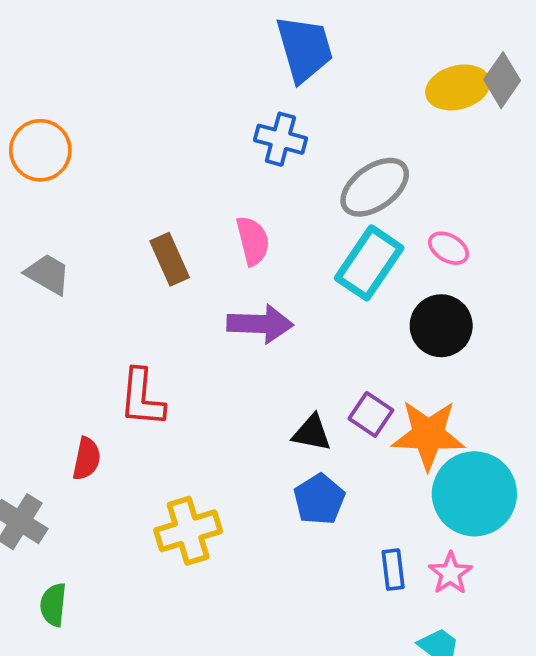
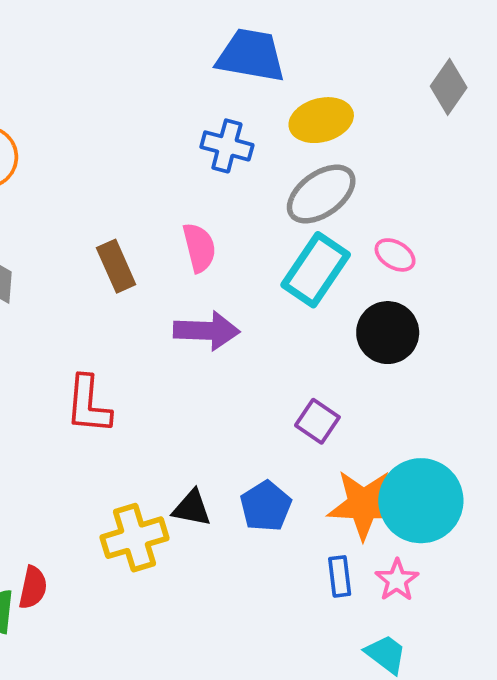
blue trapezoid: (304, 49) -> (251, 55), turned -64
yellow ellipse: (458, 87) -> (321, 120), moved
black triangle: (312, 433) -> (192, 508), moved
orange star: (428, 435) -> (364, 504), moved
red semicircle: (87, 459) -> (33, 588), moved

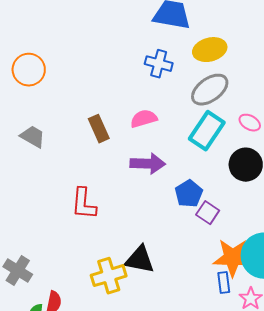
pink semicircle: (199, 248) -> (144, 119), turned -92
blue pentagon: (266, 506) -> (189, 194), moved
black triangle: (192, 508) -> (140, 260), size x1.4
blue rectangle: (340, 576) -> (224, 283), moved

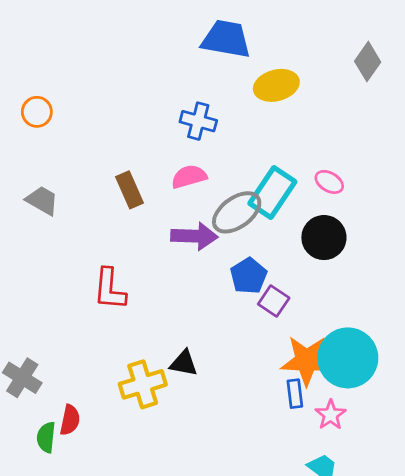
blue cross: (159, 64) -> (198, 121), moved
orange circle: (29, 70) -> (37, 112), size x0.7
gray ellipse: (210, 90) -> (237, 212), moved
black triangle: (140, 260) -> (184, 363), size x0.7

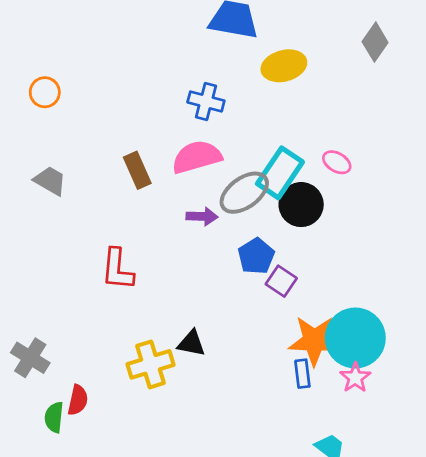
pink semicircle: (189, 177) -> (197, 157), size x1.4
purple arrow: (194, 236) -> (202, 216), size x0.7
black circle: (324, 238) -> (301, 205), moved
pink star: (331, 415) -> (355, 378), moved

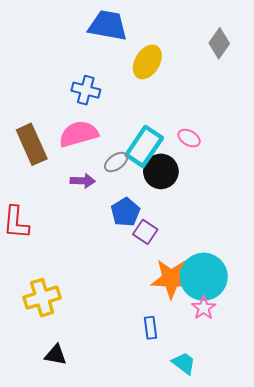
yellow ellipse: (284, 66) -> (147, 62), turned -44
brown rectangle: (137, 170) -> (32, 144), size x1.4
gray ellipse: (244, 193) -> (116, 162), size x0.6
black triangle: (191, 343) -> (56, 355), moved
blue rectangle: (302, 374) -> (150, 328), moved

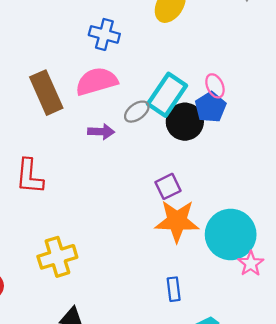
pink ellipse: (189, 138) -> (215, 86), turned 35
blue pentagon: (125, 212) -> (211, 107), moved
purple square: (145, 232) -> (168, 186), turned 30
orange star: (171, 279) -> (177, 221), moved
pink star: (204, 308) -> (251, 264), moved

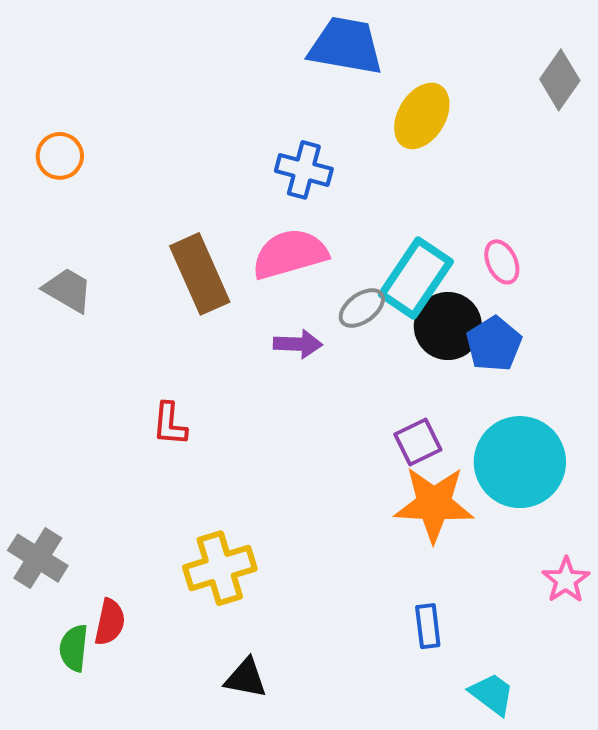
blue pentagon: (211, 107) -> (494, 344), moved
red L-shape: (29, 176) -> (170, 424), size x0.7
cyan circle: (231, 234) -> (520, 462), moved

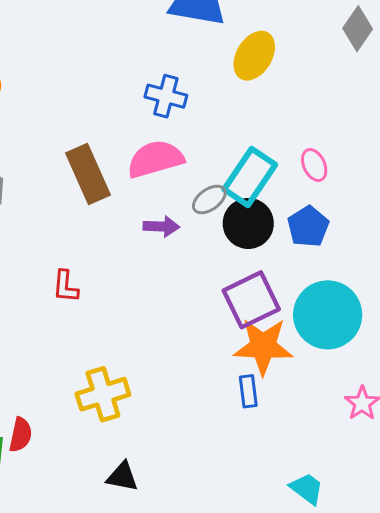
black circle: (448, 326) -> (248, 223), moved
purple square: (418, 442) -> (251, 300), size x1.6
blue rectangle: (428, 626) -> (248, 391), moved

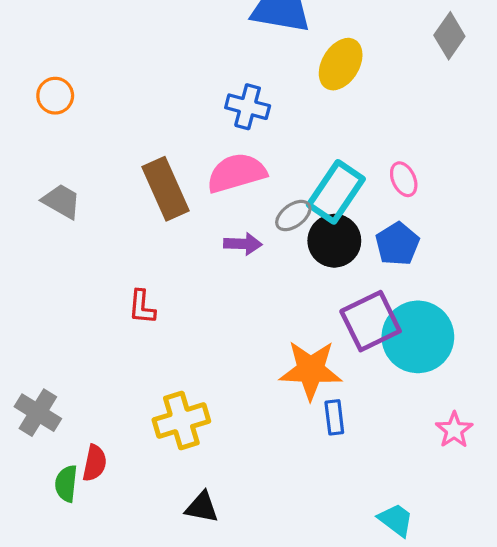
purple square: (251, 300) -> (371, 321), moved
orange star: (263, 346) -> (311, 370), moved

